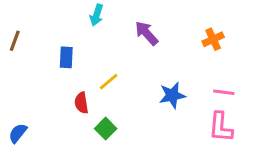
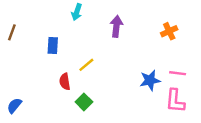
purple arrow: (147, 33) -> (116, 26), turned 48
blue star: (172, 95) -> (150, 80), moved

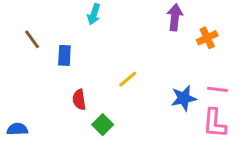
purple arrow: (116, 26) -> (175, 17), moved
brown line: (12, 32) -> (32, 39), moved, turned -56
yellow line: (86, 65) -> (128, 79), moved
blue semicircle: (14, 106) -> (17, 129), turned 49

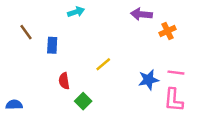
cyan arrow: (94, 14) -> (76, 12), turned -126
purple arrow: (175, 17) -> (141, 14), turned -90

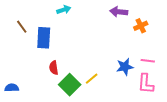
blue rectangle: (52, 45) -> (44, 38), size x1.5
yellow line: (103, 64) -> (92, 79), moved
green square: (83, 101) -> (70, 85), size x1.5

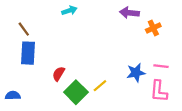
blue rectangle: (44, 38) -> (28, 53), moved
red semicircle: (54, 68) -> (59, 74), turned 40

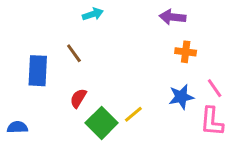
orange cross: (153, 28) -> (186, 52), moved, turned 32
brown line: (24, 29) -> (74, 53), moved
pink line: (161, 66) -> (215, 88), turned 48

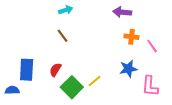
brown line: (74, 53) -> (63, 36), moved
blue rectangle: (38, 71) -> (27, 70), moved
pink line: (215, 88) -> (152, 46), moved

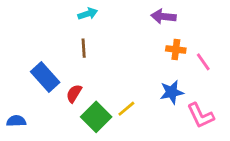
brown line: (63, 36) -> (84, 48), turned 32
blue rectangle: (27, 70) -> (45, 77), moved, turned -45
pink L-shape: (150, 86) -> (201, 116), turned -30

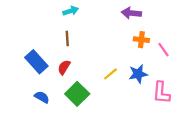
red semicircle: (74, 94) -> (64, 67), moved
yellow line: (126, 109) -> (110, 74), moved
pink L-shape: (201, 116) -> (161, 93), turned 30
blue semicircle: (16, 121) -> (42, 97), moved, turned 32

